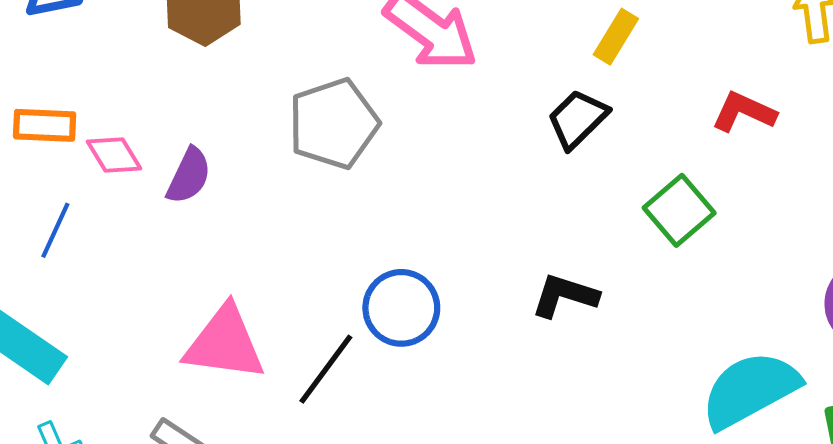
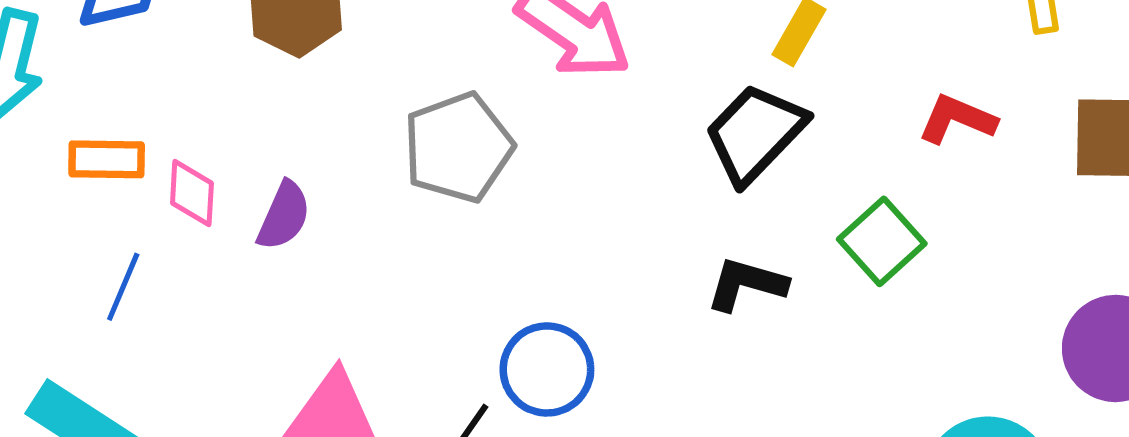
black trapezoid: (578, 119) -> (755, 133), size x1.4
pink diamond: (114, 155) -> (192, 193), turned 36
black L-shape: (565, 296) -> (746, 284), moved

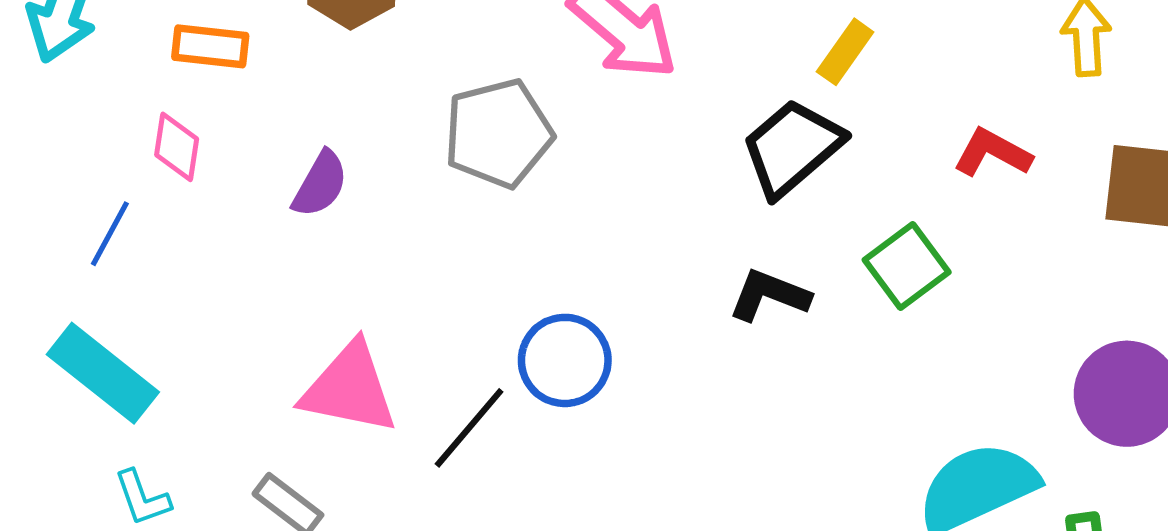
orange rectangle: (107, 159) -> (210, 46), moved
pink diamond: (192, 193) -> (177, 147), moved
blue line: (123, 287) -> (110, 234), moved

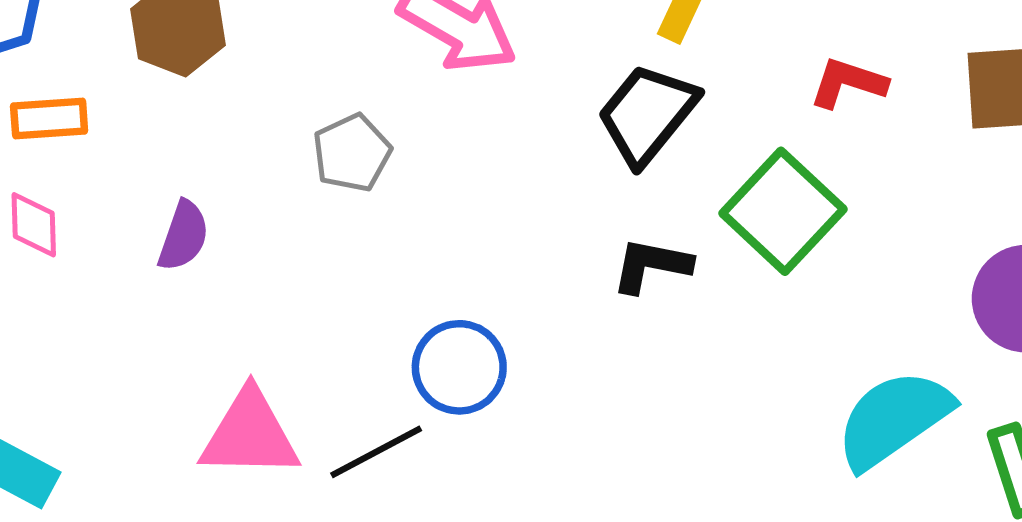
gray pentagon: (498, 133) -> (352, 153), size x0.7
green square: (907, 266) -> (783, 211), size x1.4
black line: (469, 428) -> (376, 452), turned 32

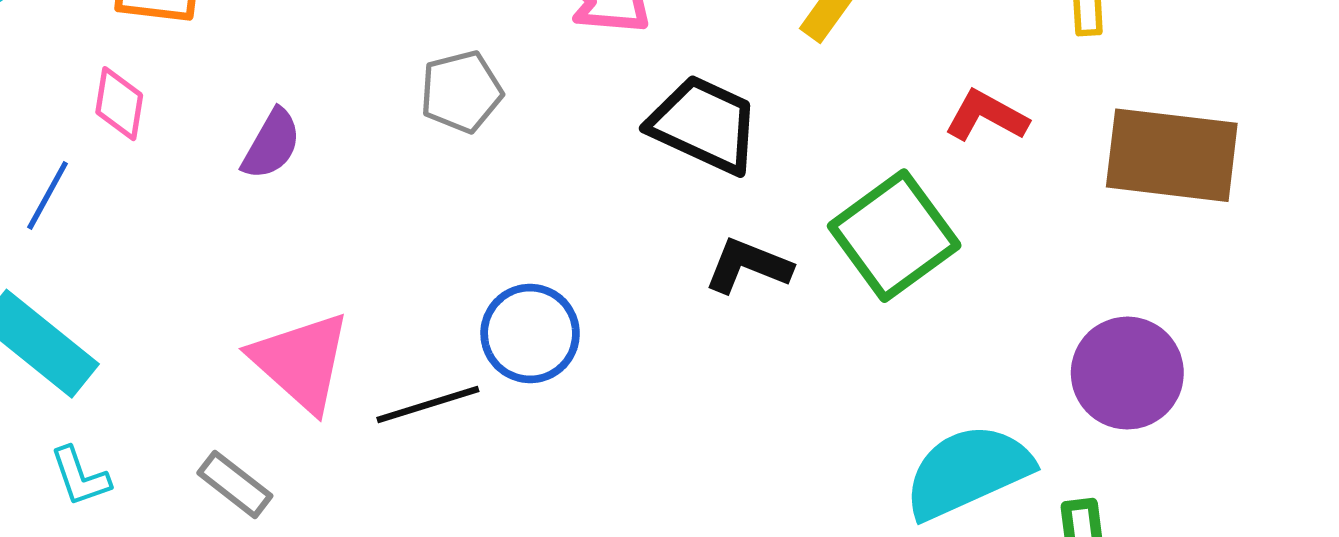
black trapezoid: (647, 114) -> (704, 125), moved, turned 65
pink triangle: (250, 434) -> (301, 362), turned 30

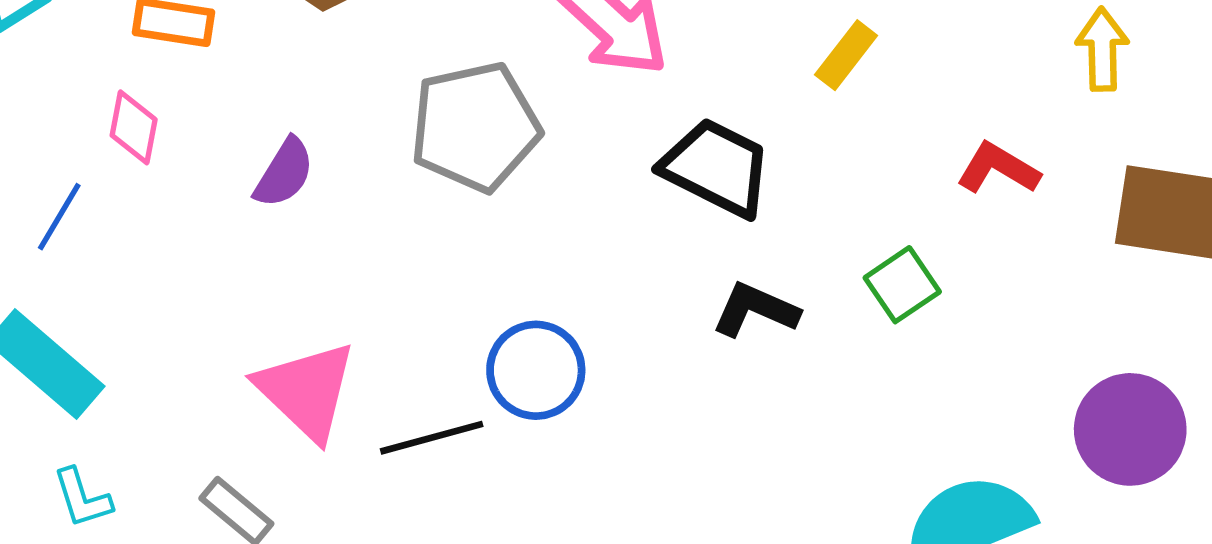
gray pentagon: (461, 92) -> (475, 127), size x1.6
green square: (894, 236) -> (902, 285), size x0.6

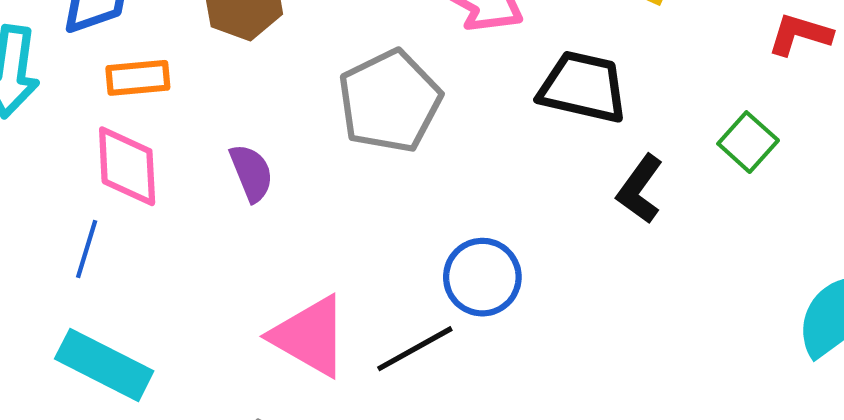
pink diamond: (134, 127) -> (127, 166), size x1.5
purple semicircle: (284, 173) -> (251, 173), turned -40
black L-shape: (755, 310) -> (640, 189), turned -64

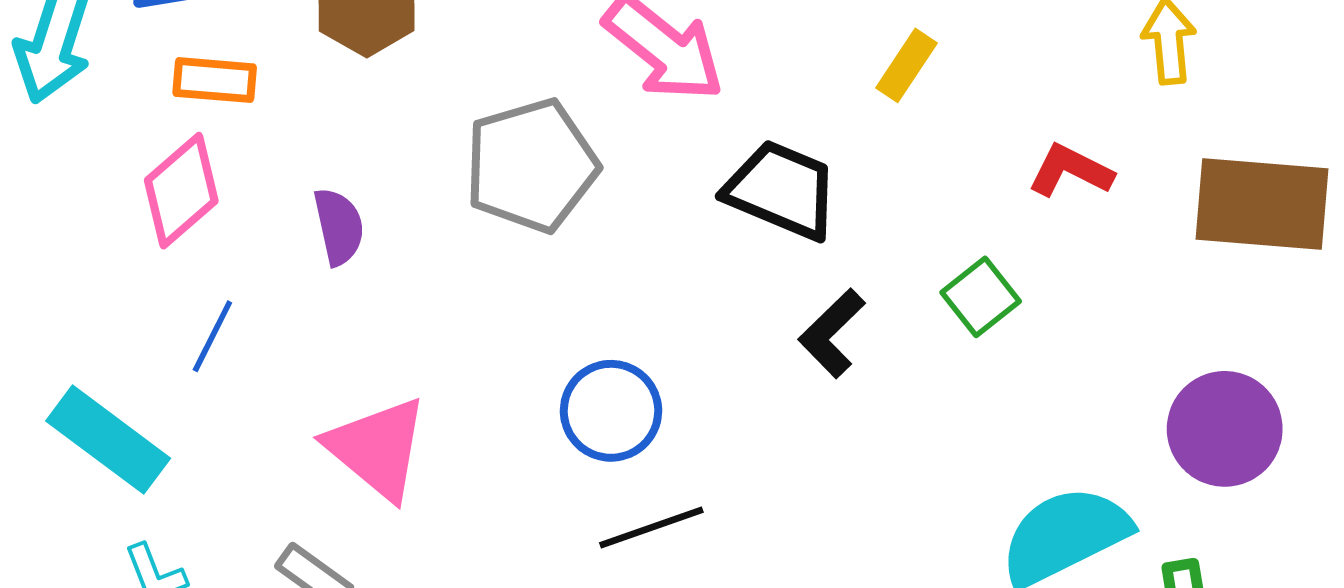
pink diamond: (127, 166) -> (181, 191), turned 42
blue line: (87, 249) -> (212, 336), moved
black line: (415, 349) -> (651, 527), moved

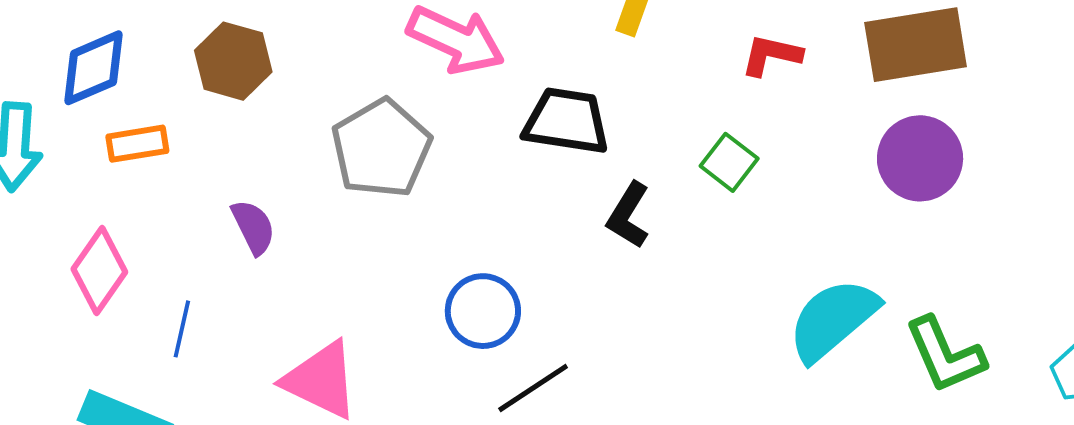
pink diamond: (181, 191) -> (99, 270), moved
purple circle: (1225, 429) -> (920, 158), moved

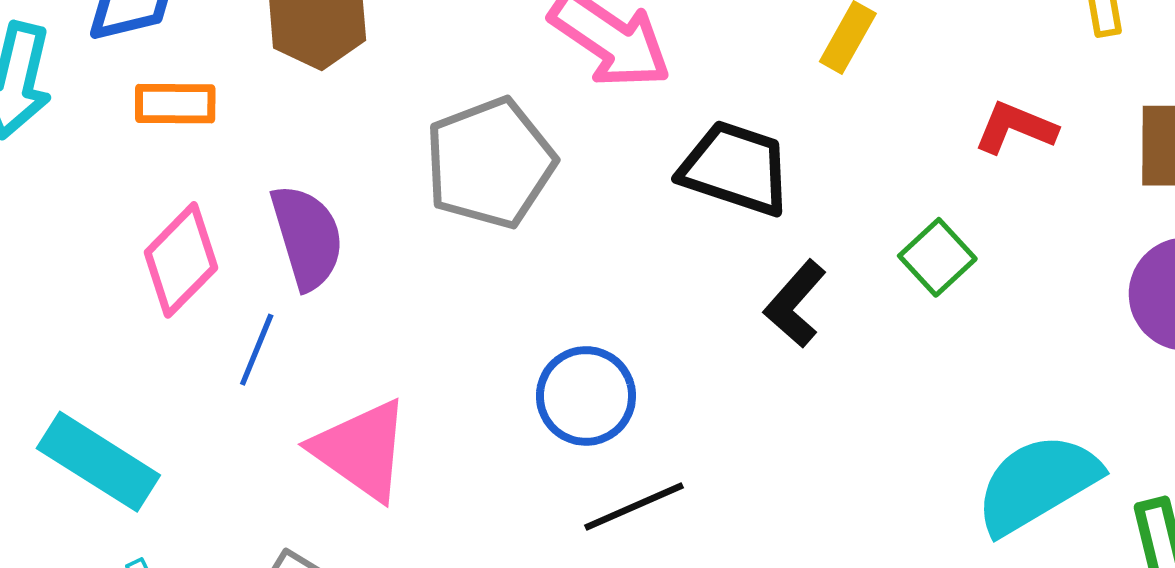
purple semicircle: (253, 227) -> (307, 237), size x1.4
pink diamond: (99, 270) -> (181, 260), moved
blue line: (182, 329) -> (257, 350), moved

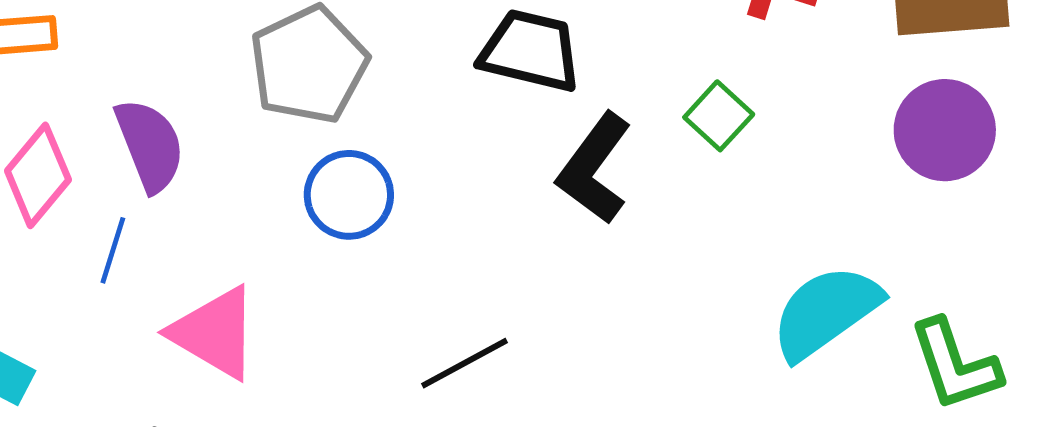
black L-shape: (795, 304) -> (594, 168), size x1.4
blue circle: (586, 396) -> (349, 195), moved

